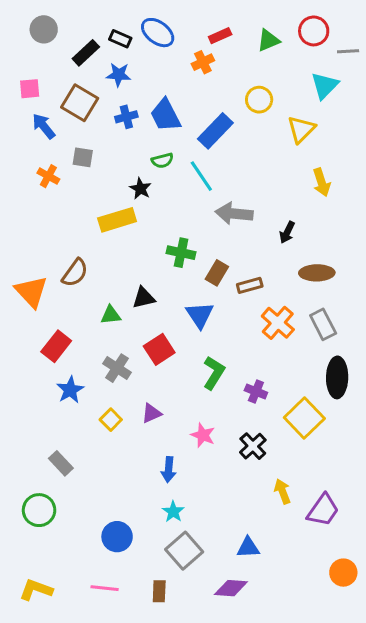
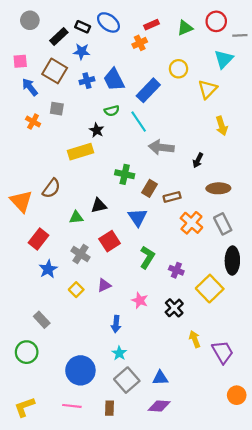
purple trapezoid: (323, 510) -> (223, 352), turned -65
blue circle: (117, 537) -> (80, 370), size x1.4
blue triangle: (248, 548) -> (160, 378), moved
yellow L-shape: (36, 590) -> (24, 407), turned -40

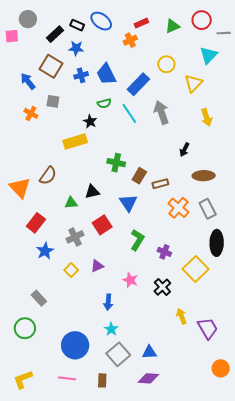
pink square: (20, 61) -> (12, 36), moved
gray arrow: (161, 147) -> (161, 112), moved, turned 65
gray cross: (80, 254) -> (75, 237), turned 30

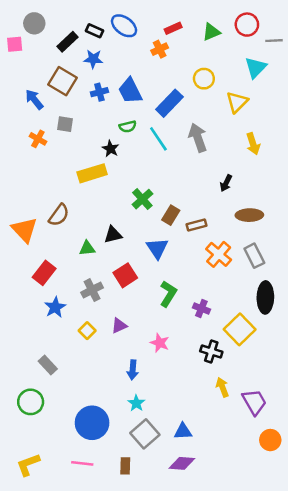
green cross: (116, 163) -> (142, 199), turned 36
black cross: (162, 287) -> (211, 352), moved, turned -30
orange circle: (221, 368) -> (270, 440), moved

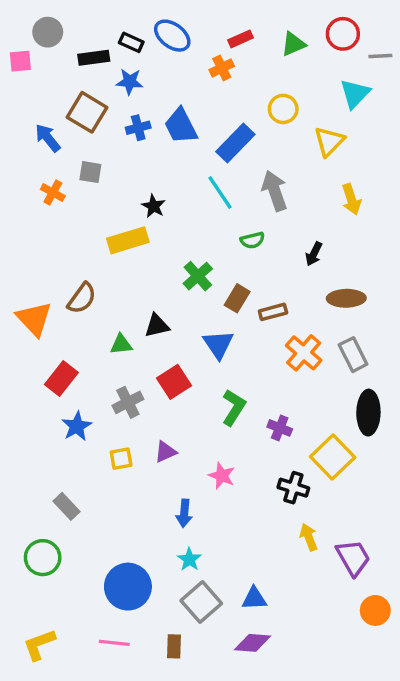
black rectangle: (67, 42) -> (94, 58), turned 35
green semicircle: (128, 127) -> (252, 240), moved
yellow square: (87, 331) -> (121, 459), turned 35

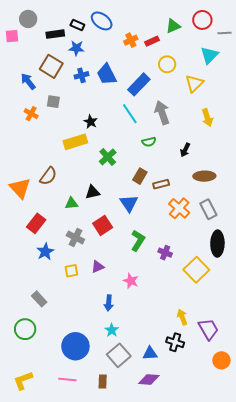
red rectangle: (241, 39) -> (152, 41), moved
green cross: (198, 276) -> (108, 157), moved
gray cross: (128, 402) -> (75, 238), turned -36
black cross: (293, 488) -> (175, 342), moved

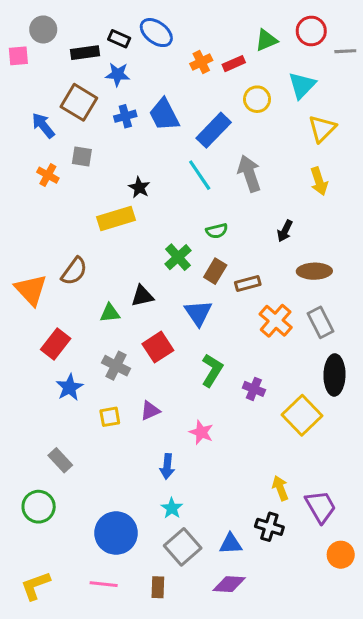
cyan triangle: (209, 55) -> (302, 85), moved
yellow triangle: (194, 83) -> (322, 129), moved
green semicircle: (149, 142) -> (217, 231), moved
green cross: (108, 157) -> (178, 257), moved

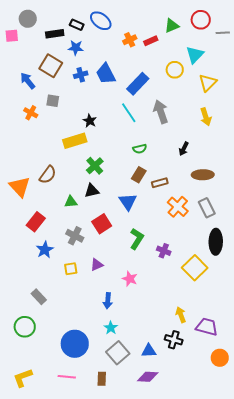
yellow circle: (257, 99) -> (175, 70), moved
green cross: (178, 257) -> (95, 166), moved
purple trapezoid: (321, 507) -> (207, 327), turned -45

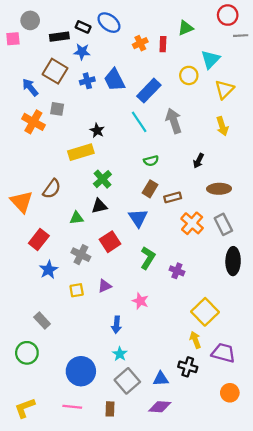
red circle: (201, 20) -> (228, 15), moved
red rectangle: (151, 41) -> (163, 44), turned -64
orange cross: (31, 113) -> (33, 122), size x1.5
yellow square: (195, 268) -> (205, 312), moved
orange circle: (220, 358) -> (230, 393), moved

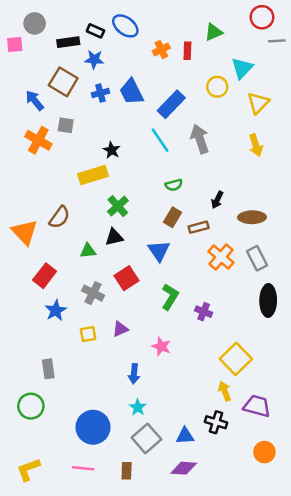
black arrow: (199, 161) -> (217, 200), moved
gray rectangle: (42, 320) -> (48, 369), turned 35

